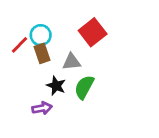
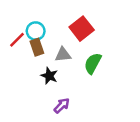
green semicircle: (84, 87) -> (93, 63), moved
purple arrow: (42, 108) -> (62, 106), moved, turned -35

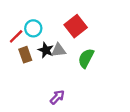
brown rectangle: (37, 47) -> (25, 55), moved
black star: (49, 76) -> (46, 50), moved

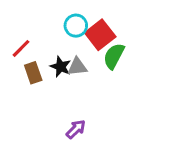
cyan circle: (33, 28) -> (76, 26), moved
green semicircle: (86, 58) -> (114, 56), moved

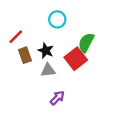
red square: (100, 35) -> (76, 59), moved
gray triangle: (77, 67) -> (48, 70), moved

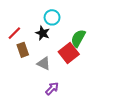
black star: (46, 51) -> (43, 33), moved
gray triangle: (48, 70) -> (44, 63), turned 32

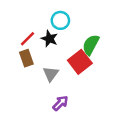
red line: (14, 33) -> (28, 39), moved
gray triangle: (44, 63) -> (51, 74), turned 40

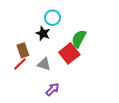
red line: (28, 39) -> (20, 64), moved
gray triangle: (51, 74) -> (44, 64), turned -48

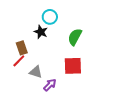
red square: (69, 53) -> (73, 66), moved, turned 36
gray triangle: (44, 64) -> (36, 72), moved

